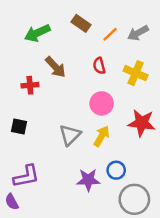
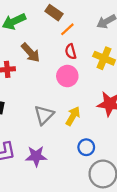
orange line: (110, 34) -> (67, 29), moved
pink circle: (102, 103) -> (67, 76), moved
purple star: (88, 180) -> (36, 156), moved

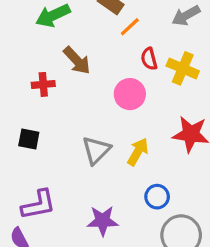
red semicircle: (71, 52) -> (149, 59), moved
purple star: (36, 156) -> (103, 221), moved

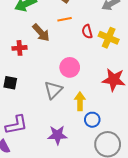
orange line: (130, 27) -> (65, 19), moved, turned 32
pink circle: (130, 94) -> (70, 67), moved
yellow arrow: (138, 152) -> (80, 101), moved, turned -30

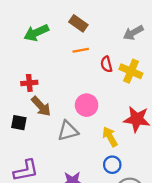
brown arrow: (41, 33) -> (41, 106), moved
gray triangle: (53, 90) -> (68, 131), turned 30
yellow arrow: (80, 101) -> (110, 137), moved, turned -30

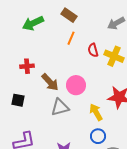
orange line: (81, 50) -> (71, 38), turned -56
brown arrow: (41, 106) -> (50, 82), moved

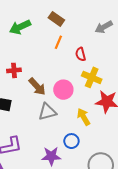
yellow cross: (114, 56) -> (92, 77), moved
blue circle: (98, 136) -> (71, 141), moved

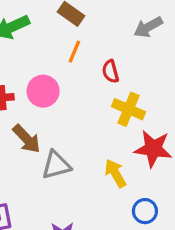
brown arrow: (37, 87) -> (27, 139), moved
pink circle: (63, 90) -> (43, 91), moved
blue circle: (71, 141) -> (145, 211), moved

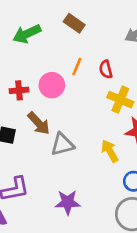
orange line: (74, 52) -> (77, 67), moved

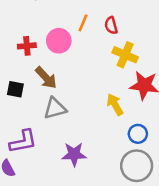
gray triangle: (62, 144) -> (55, 108), moved

